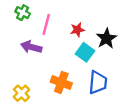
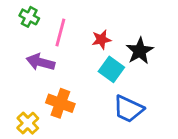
orange cross: (61, 82) -> (60, 103), moved
blue trapezoid: (98, 82) -> (128, 109), turned 110

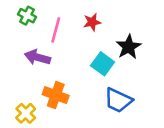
red star: (101, 40) -> (92, 22), moved

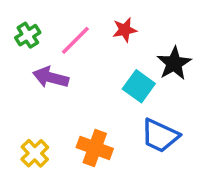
green cross: (27, 16) -> (28, 35), moved, turned 30
pink line: (56, 30) -> (75, 40), turned 30
orange cross: (56, 95) -> (95, 148), moved

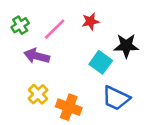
black star: (174, 63) -> (126, 46), turned 30
yellow cross: (35, 153) -> (38, 94), moved

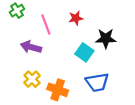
green cross: (20, 25) -> (17, 11), moved
pink line: (55, 29) -> (46, 25), turned -66
blue trapezoid: (116, 98) -> (97, 82), turned -35

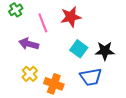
red star: (76, 18) -> (71, 17), size x1.5
black star: (106, 38) -> (105, 51), moved

